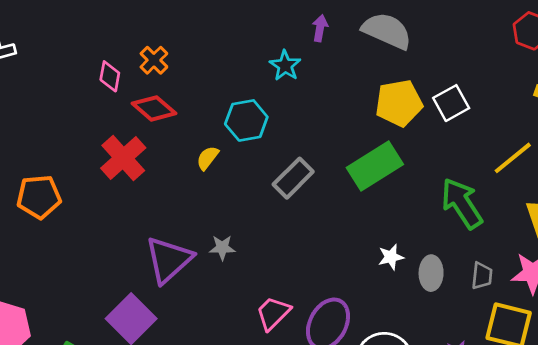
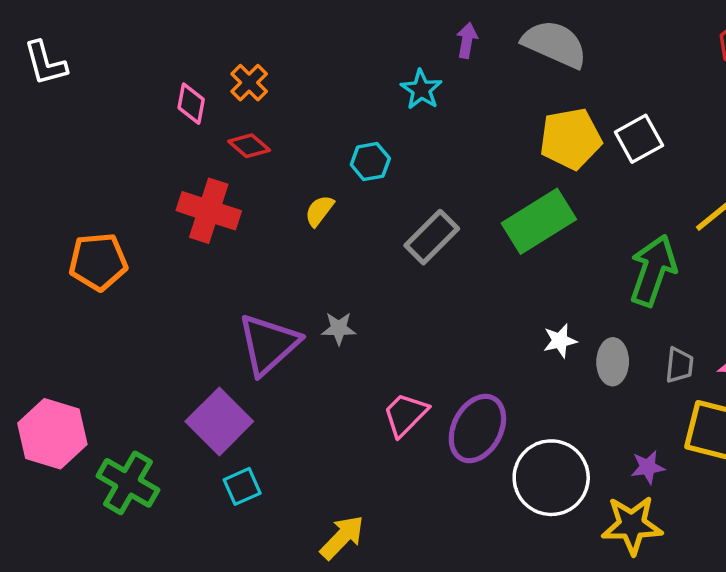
red diamond: (154, 108) -> (249, 146), size x0.7
cyan hexagon: (246, 120) -> (370, 162), size x0.7
red cross: (123, 158) -> (209, 211), turned -30
green arrow: (462, 203) -> (653, 270), turned 52

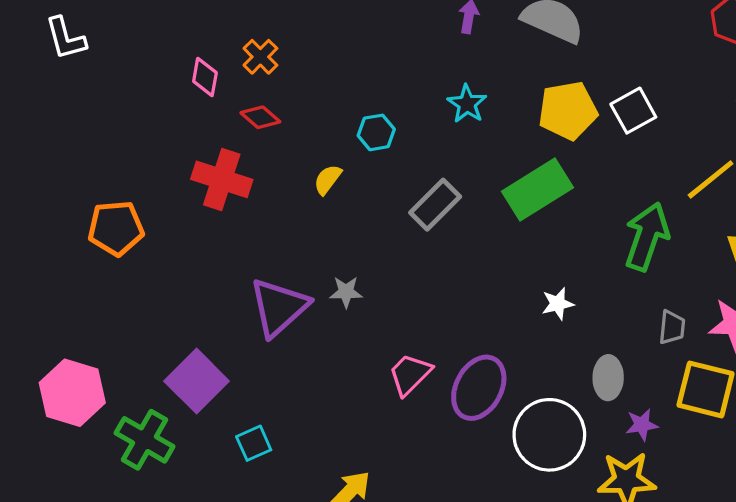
cyan star: (421, 90) -> (467, 104), moved
gray ellipse: (613, 362) -> (608, 378), moved
purple square: (219, 421) -> (197, 381), moved

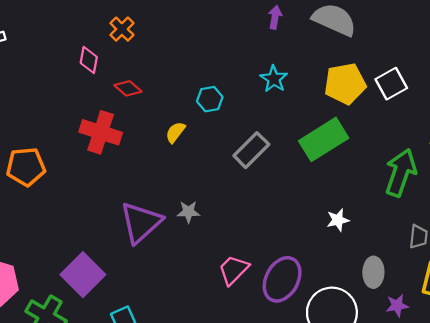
orange cross: (260, 57) -> (122, 29), moved

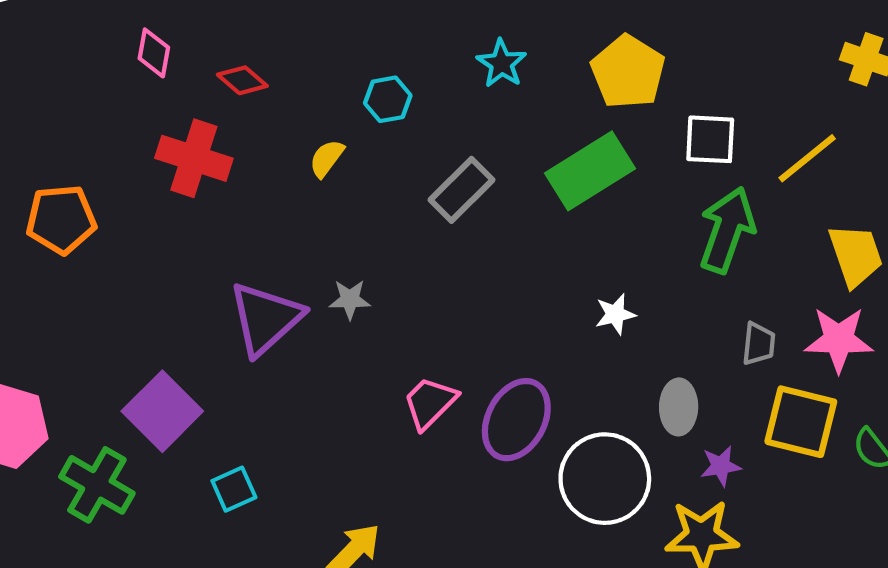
pink diamond: (89, 60) -> (154, 53), moved
yellow pentagon: (345, 84) -> (628, 72), turned -30
white square: (391, 84) -> (710, 139), moved, turned 32

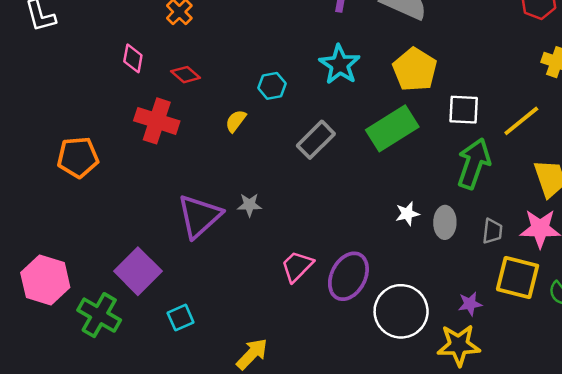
cyan star: (502, 63) -> (340, 65), size x1.4
gray ellipse: (679, 407) -> (445, 222), moved

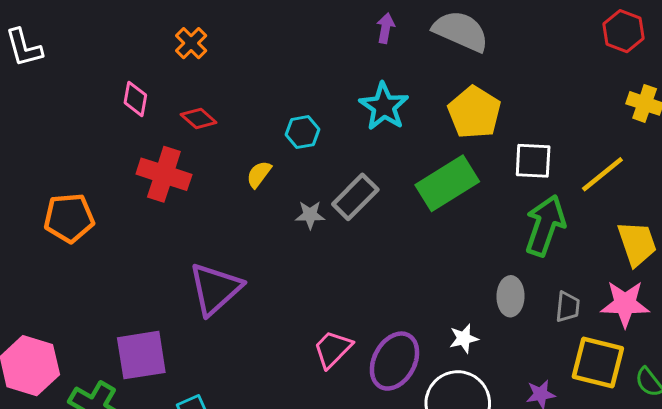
gray star: (249, 205) -> (310, 215), moved
white star: (407, 214) -> (464, 338), moved
purple square: (138, 271) -> (141, 355), turned 36

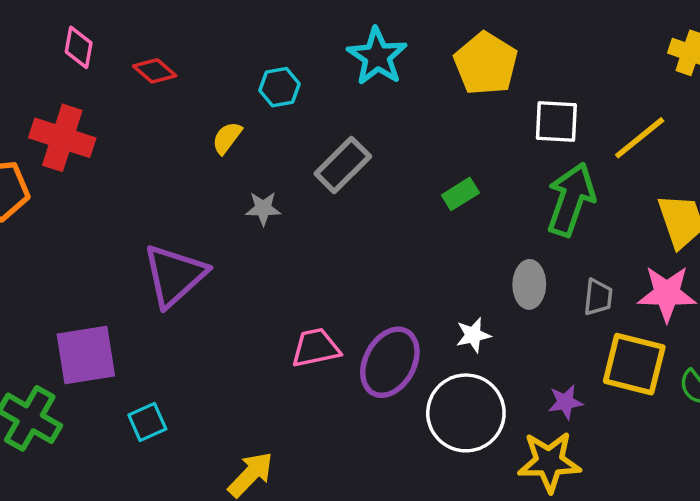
red cross: (164, 174) -> (62, 138), moved
green rectangle: (447, 183) -> (460, 194), moved, size x0.5
gray star: (310, 215) -> (263, 208), moved
pink trapezoid: (333, 349) -> (316, 348), turned 33

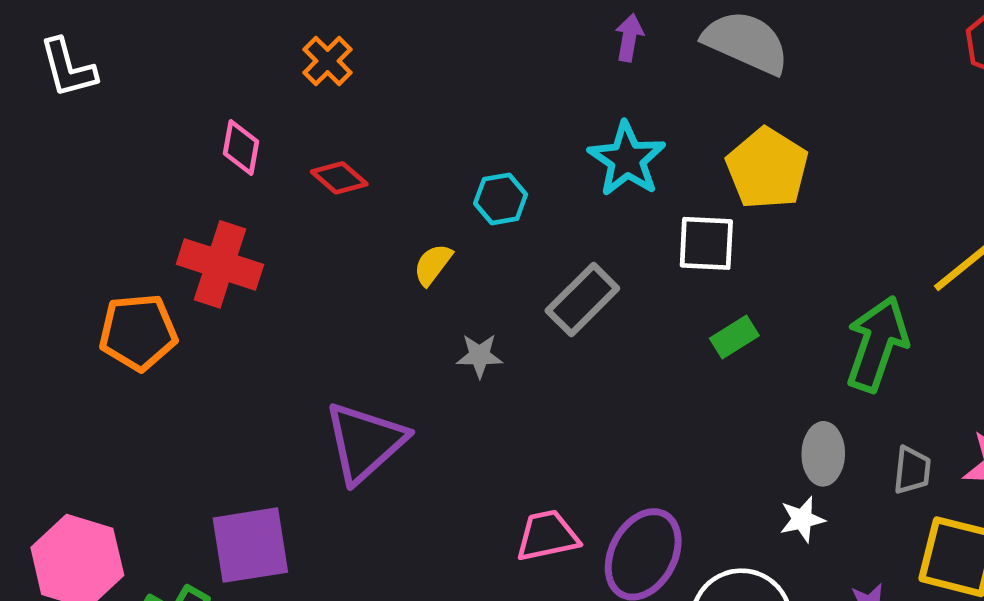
white square: (556, 122) -> (706, 243), moved
white star: (473, 335) -> (802, 519), moved

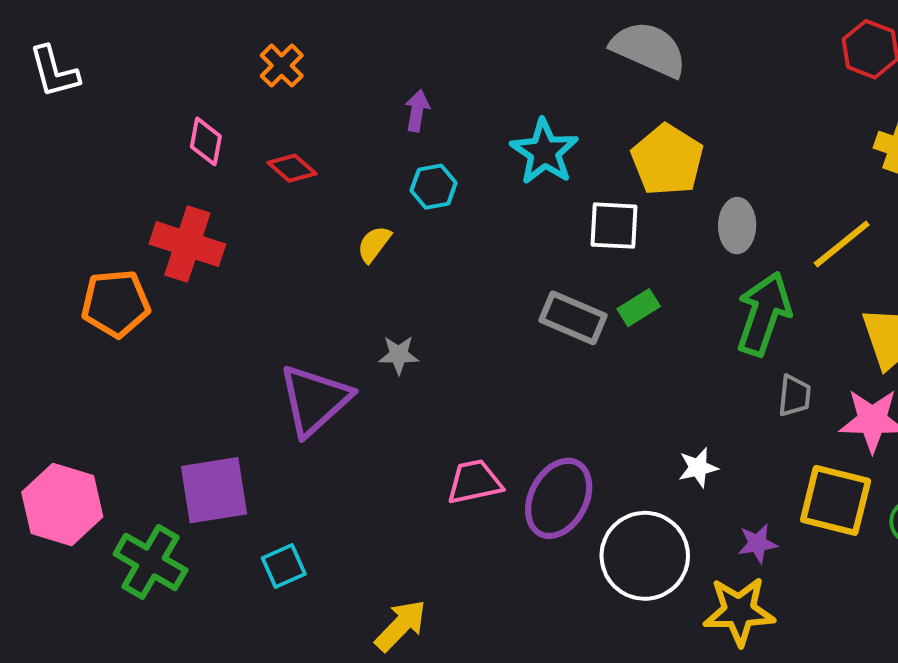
purple arrow: (629, 38) -> (417, 111), moved
gray rectangle: (582, 299) -> (573, 318), moved, turned 68
gray star: (480, 356) -> (399, 355), moved
gray ellipse: (823, 454) -> (737, 226), moved
gray trapezoid: (912, 470) -> (795, 396), moved

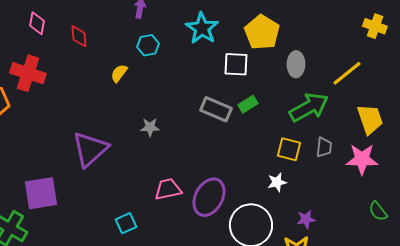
red diamond: (292, 168) -> (79, 36), turned 45
green arrow: (764, 314) -> (309, 107), turned 42
gray star: (399, 355) -> (150, 127), moved
yellow square: (836, 500) -> (289, 149), moved, size x0.7
cyan square: (284, 566) -> (126, 223), moved

